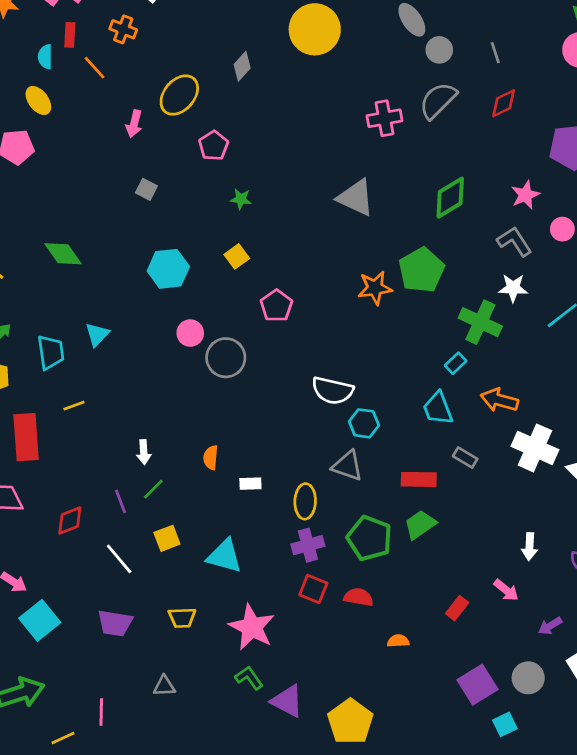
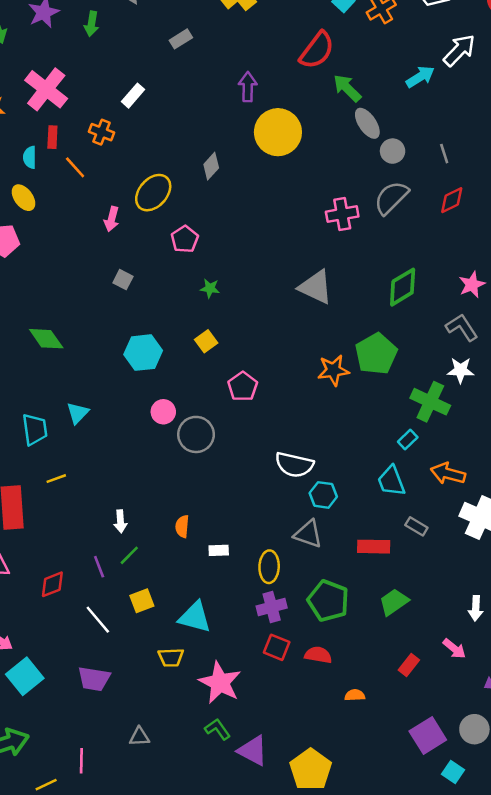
green trapezoid: (420, 525) -> (394, 602), moved
yellow trapezoid: (182, 618) -> (171, 657), moved
cyan square: (505, 724) -> (453, 772), turned -30

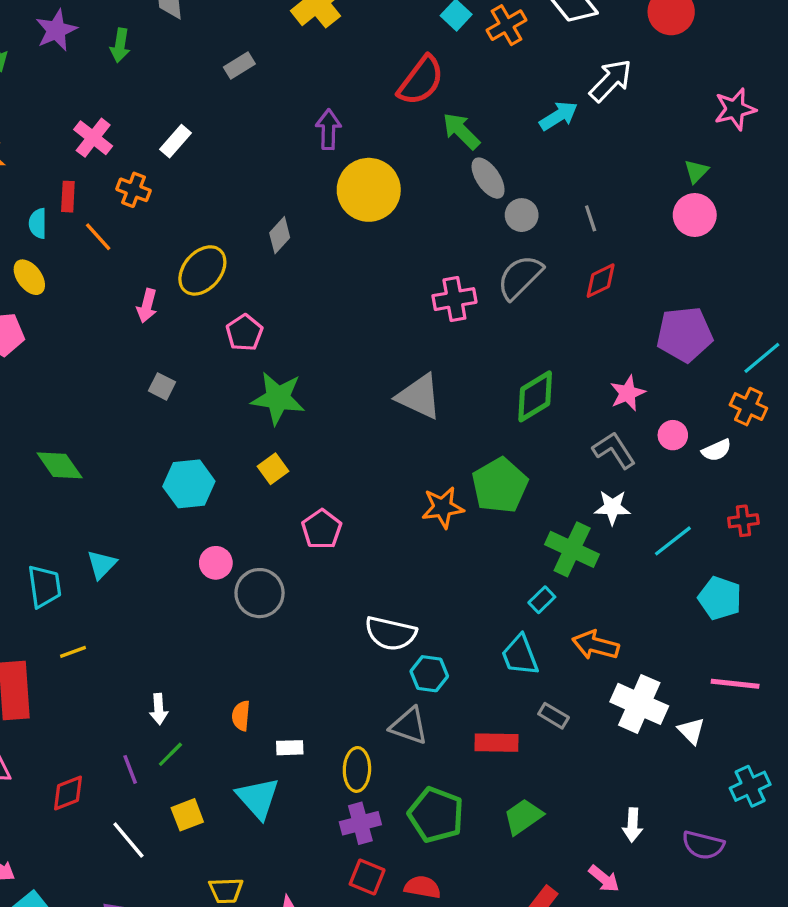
pink cross: (46, 89) -> (93, 138), moved, size x0.7
green star: (210, 288) -> (278, 398), size x2.0
cyan triangle: (195, 617) -> (258, 798), moved, turned 33

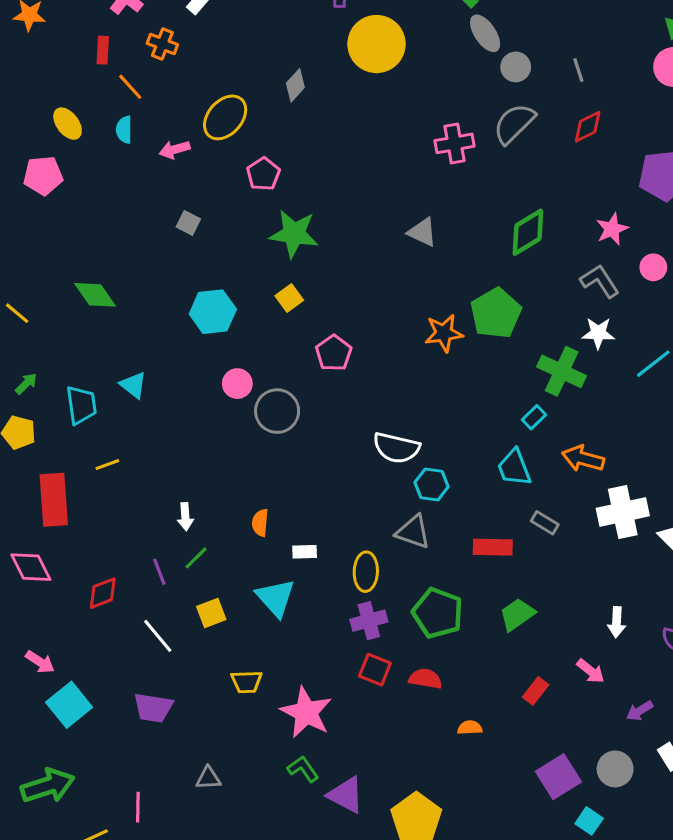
cyan semicircle: (38, 223) -> (124, 130), moved
pink arrow: (147, 306) -> (175, 150), turned 60
gray triangle: (419, 396) -> (422, 232), size x0.7
cyan triangle: (102, 564) -> (133, 385), turned -36
white cross: (639, 704) -> (623, 512), turned -36

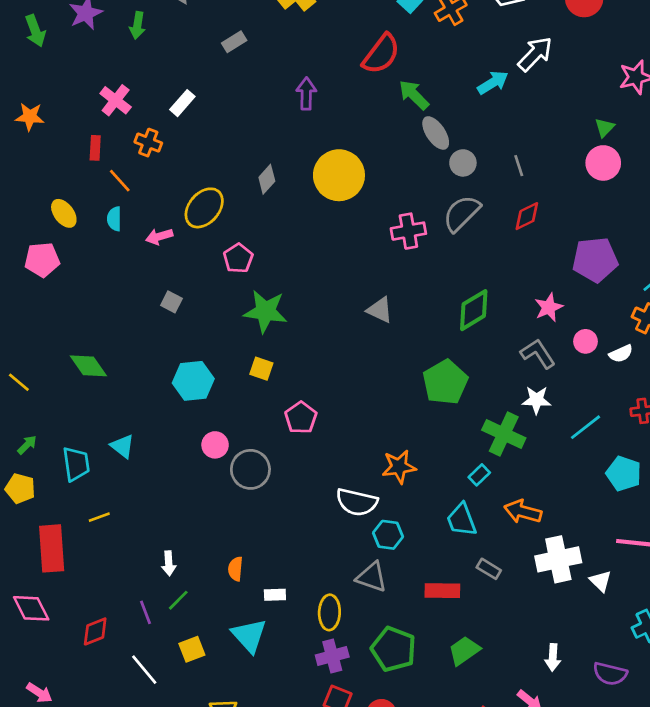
yellow circle: (376, 44) -> (339, 175), moved
yellow square: (289, 298) -> (261, 369), turned -35
orange star: (444, 333) -> (399, 467), moved

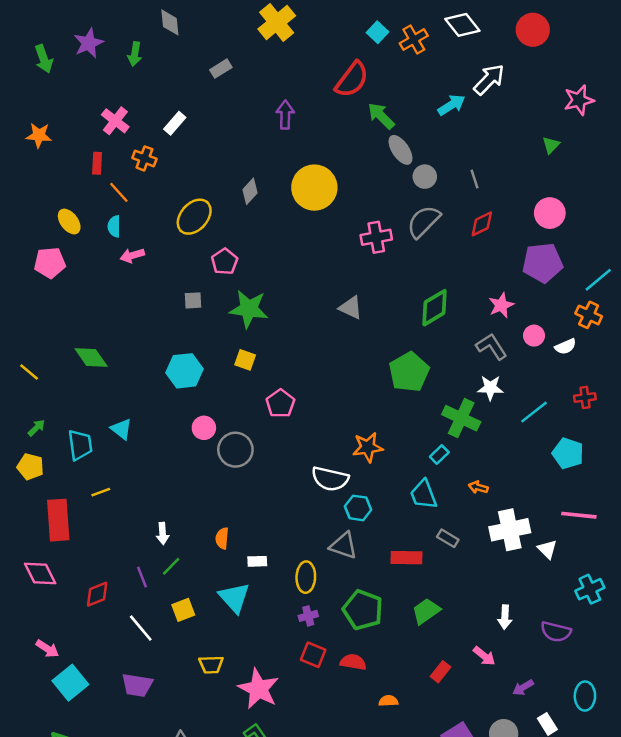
pink circle: (603, 163) -> (550, 213), moved
pink arrow: (159, 237) -> (132, 255), moved
gray square: (171, 302) -> (193, 300), moved, turned -30
orange arrow: (523, 512) -> (478, 487), size x0.6
purple cross: (332, 656) -> (308, 616), size x0.7

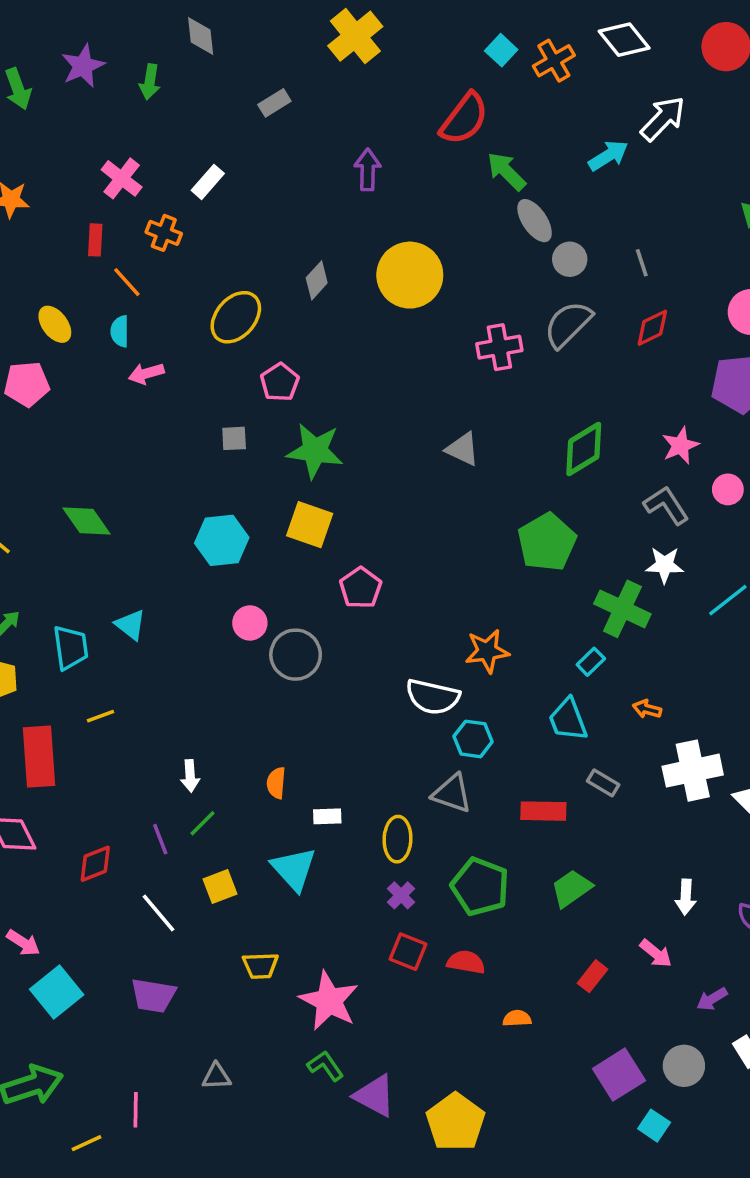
yellow square: (245, 360) -> (310, 525), size x1.5
purple cross: (308, 616) -> (401, 895), turned -30

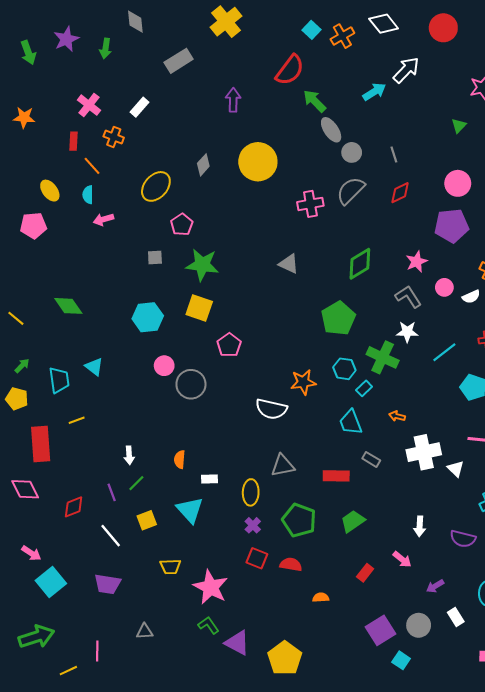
gray rectangle: (274, 103) -> (179, 61), size x1.5
cyan hexagon: (473, 739) -> (344, 369), moved
gray triangle: (452, 793) -> (283, 466), turned -30

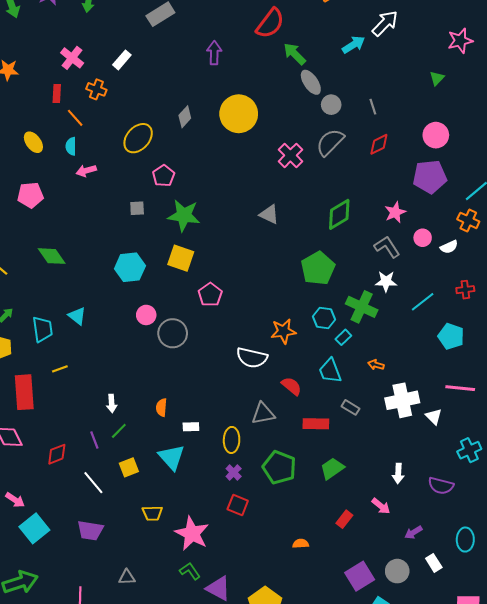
pink cross: (310, 204) -> (290, 155), turned -35
pink pentagon: (33, 226) -> (30, 195), moved
red semicircle: (291, 564) -> (292, 386), moved, turned 30

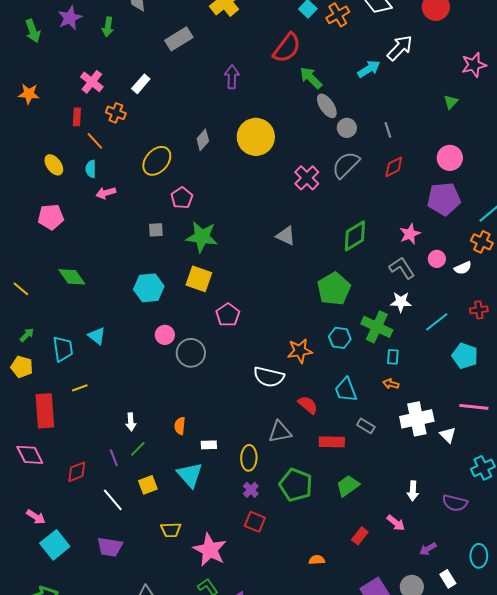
cyan rectangle: (343, 337) -> (393, 357), moved, turned -42

